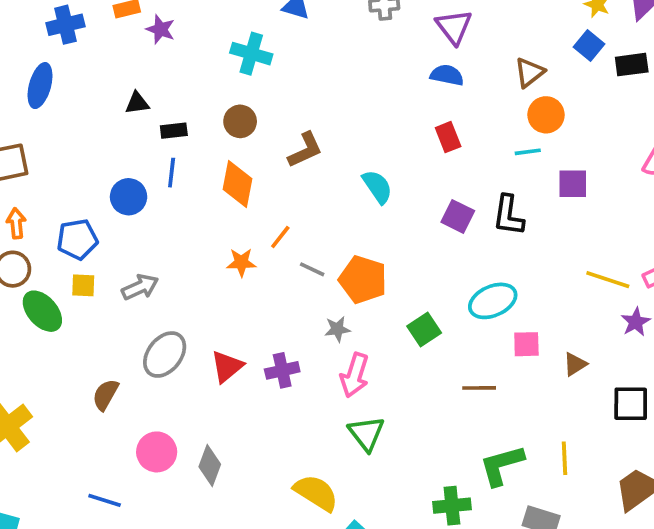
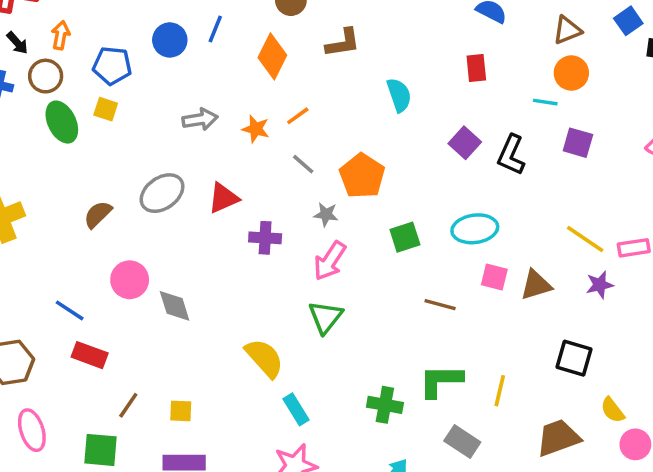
gray line: (312, 269) -> (303, 164), moved
gray arrow: (140, 287) -> (200, 119), moved
brown triangle: (575, 364) -> (536, 285), moved, size x1.4
red triangle: (227, 367) -> (223, 198), moved
gray diamond: (210, 466) -> (175, 306), turned -54

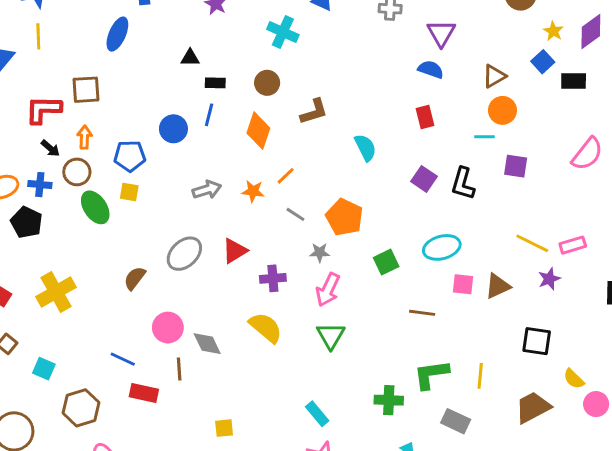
yellow semicircle: (264, 358) -> (266, 328), moved
brown line: (128, 405) -> (179, 369), moved, turned -30

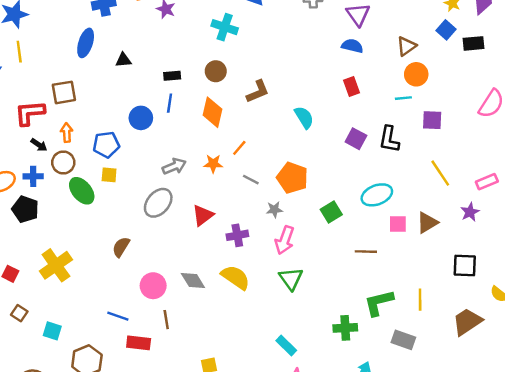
black triangle: (190, 58) -> (123, 60), moved
yellow line: (532, 243) -> (440, 173), moved, turned 36
gray ellipse: (184, 254) -> (158, 203), moved
gray diamond: (207, 344) -> (193, 280), moved

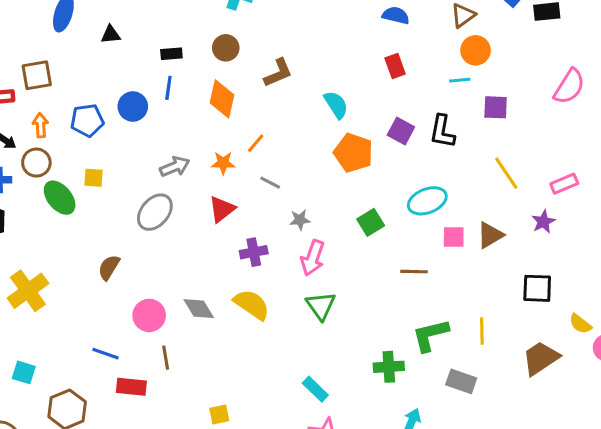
blue pentagon: (106, 145) -> (87, 120), moved
orange pentagon: (292, 178) -> (353, 153), moved
red triangle: (203, 215) -> (222, 209), moved

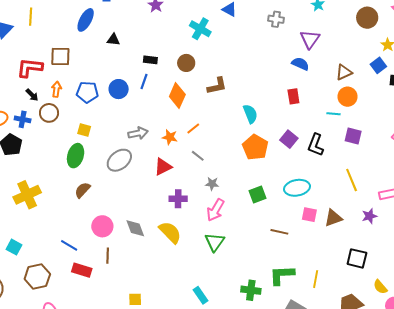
green ellipse: (60, 198) -> (76, 156), moved, turned 45

